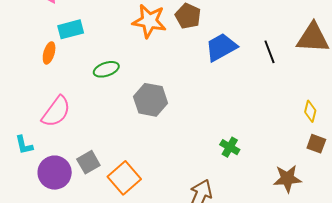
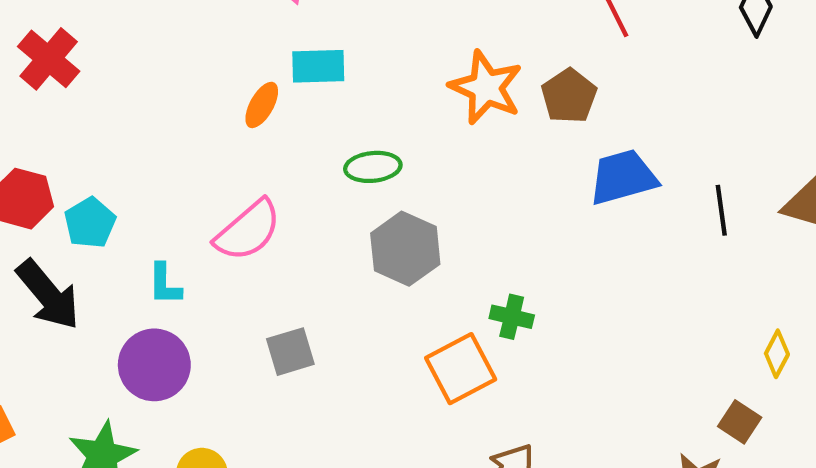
gray hexagon: (150, 100) -> (405, 249), moved
brown square: (316, 144) -> (740, 422), moved
green cross: (230, 147) -> (512, 317), moved, turned -30
purple circle: (55, 173) -> (154, 365), moved
orange square: (124, 178) -> (461, 369), moved

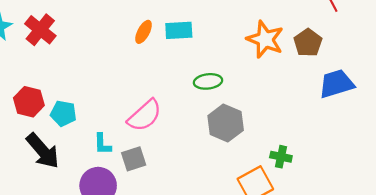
orange ellipse: (262, 105) -> (144, 32), moved
cyan pentagon: (90, 223) -> (63, 113), turned -30
gray square: (290, 352) -> (134, 159), moved

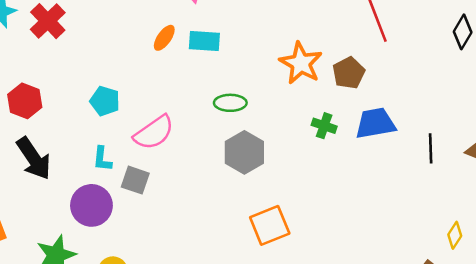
cyan pentagon: (63, 113) -> (105, 101), moved
green cross: (281, 157) -> (324, 126), moved
gray square: (134, 159) -> (135, 180), turned 30

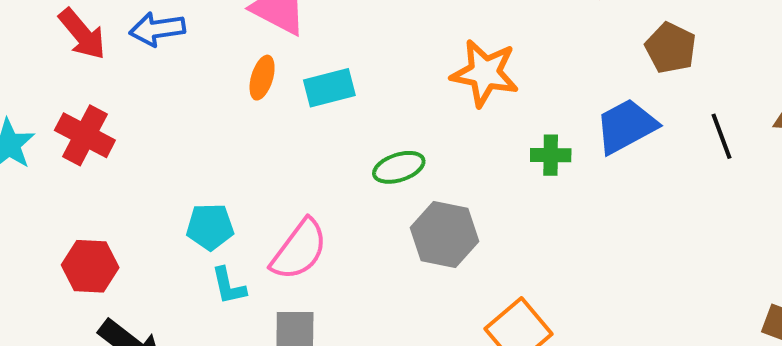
orange ellipse: (164, 38) -> (262, 78), moved
brown pentagon: (349, 73) -> (671, 48), moved
cyan L-shape: (102, 159) -> (229, 286), moved

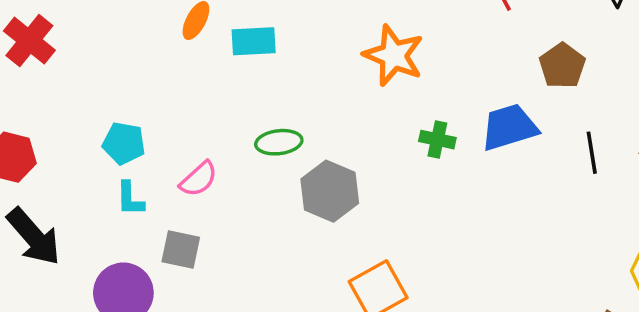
green ellipse: (399, 167) -> (279, 142), moved
pink semicircle: (299, 250) -> (199, 179), size x0.7

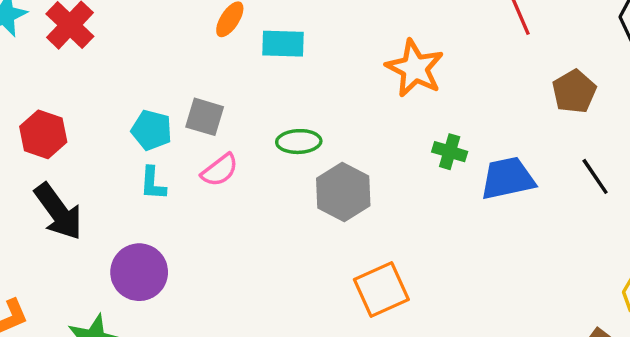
blue trapezoid: (509, 127) -> (508, 178), moved
black line: (592, 153) -> (595, 176), turned -30
gray square: (181, 249) -> (205, 117), moved

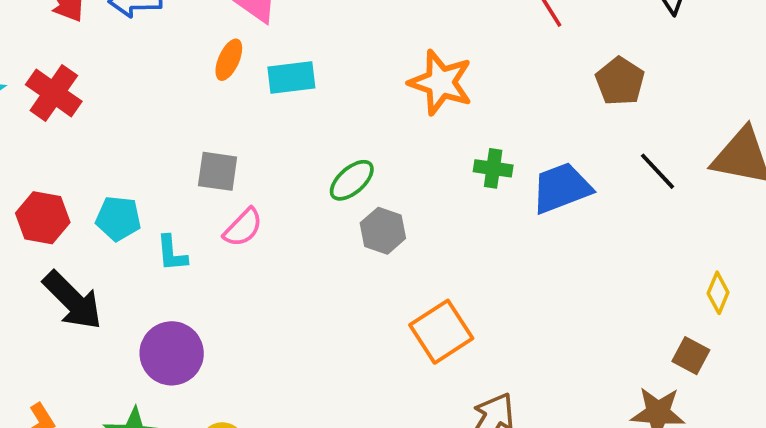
cyan pentagon: (152, 130) -> (118, 218), moved
green ellipse: (299, 142) -> (352, 180), moved, turned -30
gray hexagon: (343, 192) -> (383, 231), size x0.7

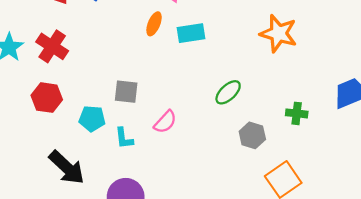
green cross: (493, 168) -> (297, 113), moved
gray square: (218, 171) -> (126, 92), moved
red hexagon: (43, 218) -> (47, 98), moved
gray hexagon: (383, 231) -> (252, 135), moved

